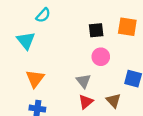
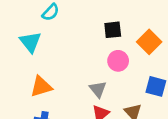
orange square: (127, 27) -> (149, 42), moved, turned 36
orange triangle: (35, 79) -> (41, 86), turned 36

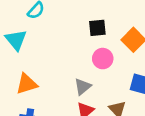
gray triangle: (98, 89) -> (83, 87), turned 30

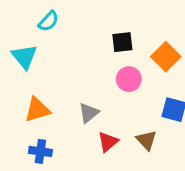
gray triangle: (83, 87) -> (89, 113), moved

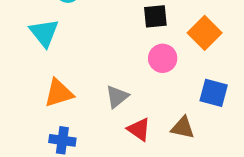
brown triangle: (147, 140) -> (183, 128), turned -35
red triangle: (108, 142) -> (139, 129), turned -45

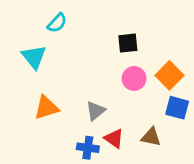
orange square: (205, 33) -> (169, 75), moved
blue cross: (62, 140) -> (88, 148), moved

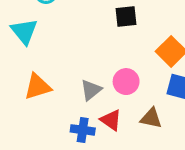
pink circle: (134, 78) -> (126, 82), moved

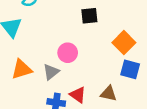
pink circle: (126, 82) -> (68, 53), moved
gray triangle: (91, 90) -> (51, 72), moved

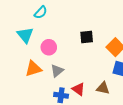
black square: (89, 16) -> (87, 37), moved
pink circle: (68, 53) -> (49, 47), moved

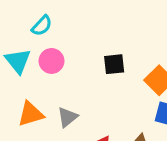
pink circle: (49, 47) -> (52, 61), moved

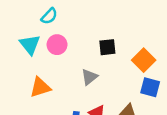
gray triangle: (68, 117) -> (89, 77), moved

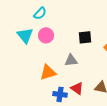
gray triangle: (89, 77) -> (71, 60), turned 32
orange triangle: (40, 87) -> (48, 72), moved

